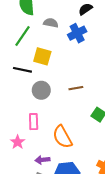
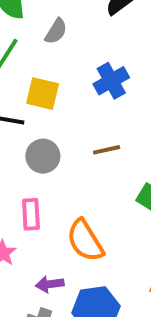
gray semicircle: (51, 23) -> (56, 31), turned 112
blue cross: (77, 33) -> (111, 81), moved

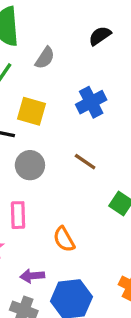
brown line: (107, 150) -> (85, 162), turned 45
orange semicircle: (85, 241) -> (64, 239), size x0.7

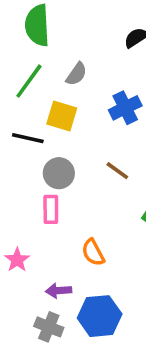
gray semicircle: (45, 58) -> (76, 74), moved
pink rectangle: (18, 215) -> (51, 209), moved

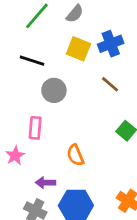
yellow square: (62, 116) -> (78, 49), moved
brown line: (117, 171) -> (110, 84), moved
pink rectangle: (51, 209) -> (35, 128), moved

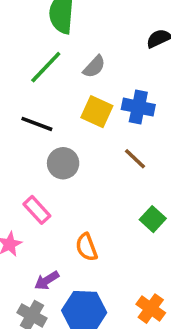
blue cross: (111, 44) -> (138, 107), turned 30
pink rectangle: (35, 128) -> (37, 210), turned -50
purple arrow: (45, 183) -> (47, 281), turned -36

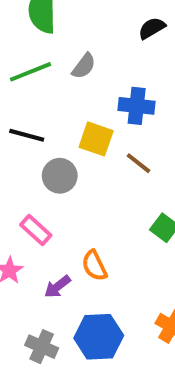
green line: (46, 67) -> (31, 72), turned 30
yellow square: (97, 112) -> (96, 139), moved
purple arrow: (47, 281) -> (57, 287), moved

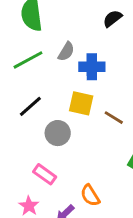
blue cross: (137, 106) -> (92, 67), moved
black line: (27, 135) -> (30, 106), turned -50

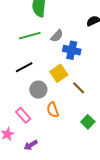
yellow square: (81, 103) -> (59, 73), turned 30
orange semicircle: (90, 195) -> (53, 110), moved

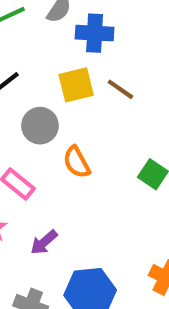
yellow square: (59, 73) -> (76, 85), turned 30
brown line: (79, 88) -> (120, 89), moved

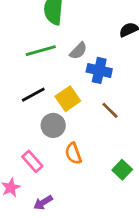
yellow square: (76, 85) -> (68, 99), moved, turned -30

